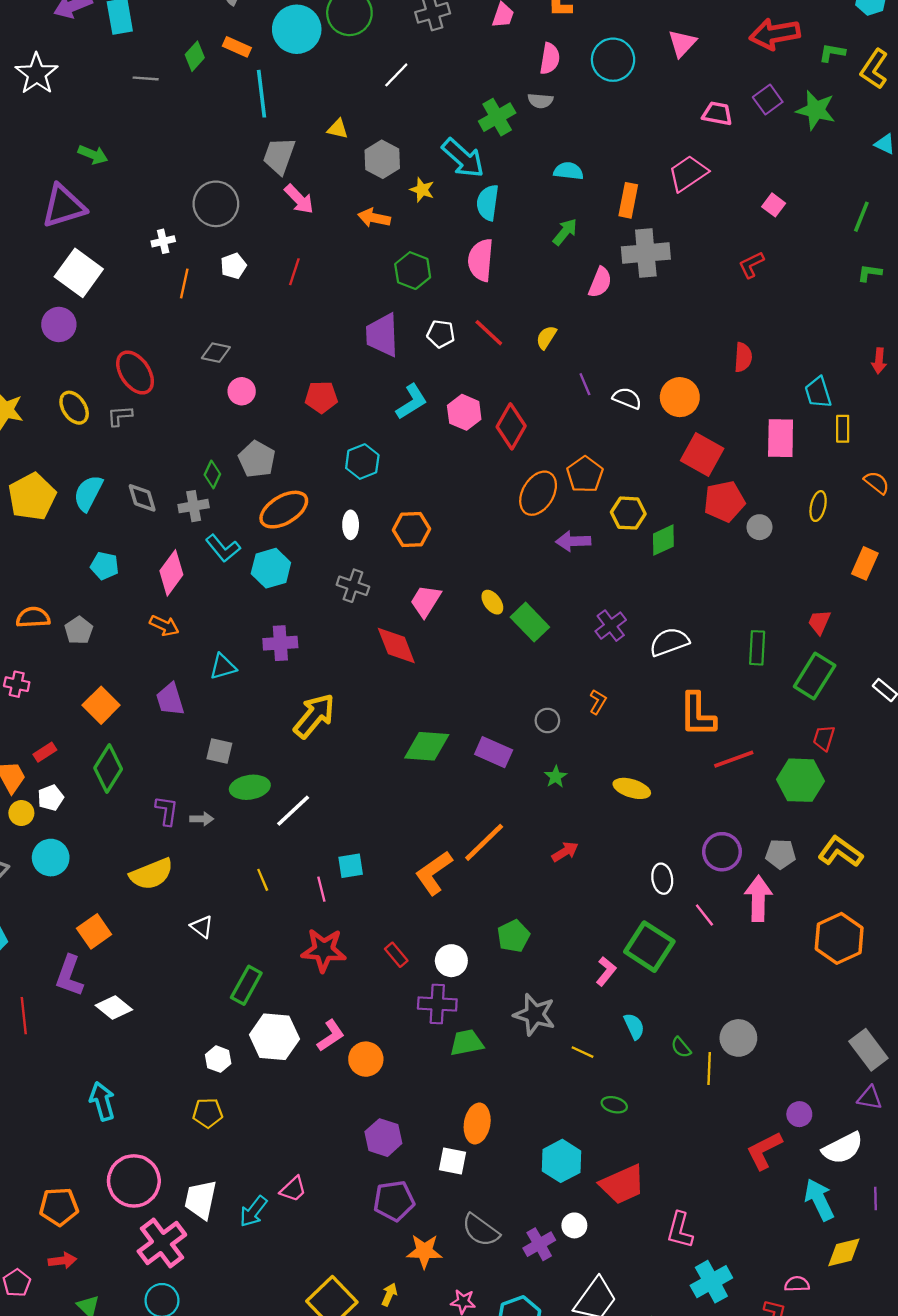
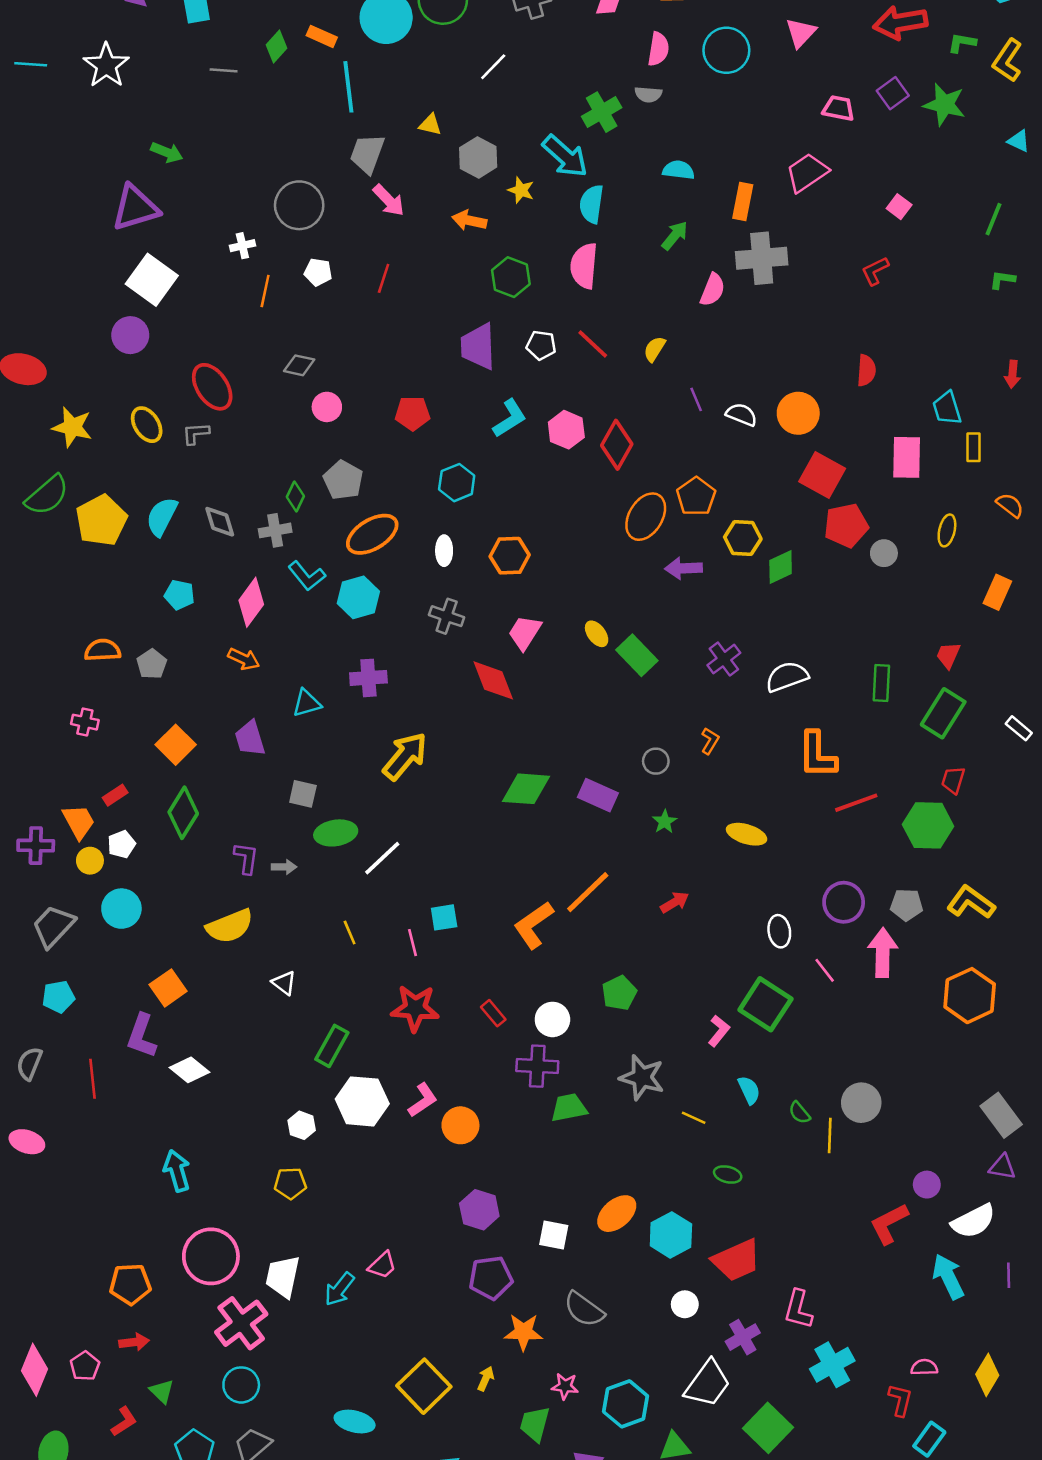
white pentagon: (233, 266) -> (318, 272), turned 30
orange ellipse: (477, 1124) -> (617, 1214), moved, turned 39
purple cross: (539, 1244) -> (743, 1337), moved
yellow diamond: (844, 1252) -> (987, 1375), moved, turned -45

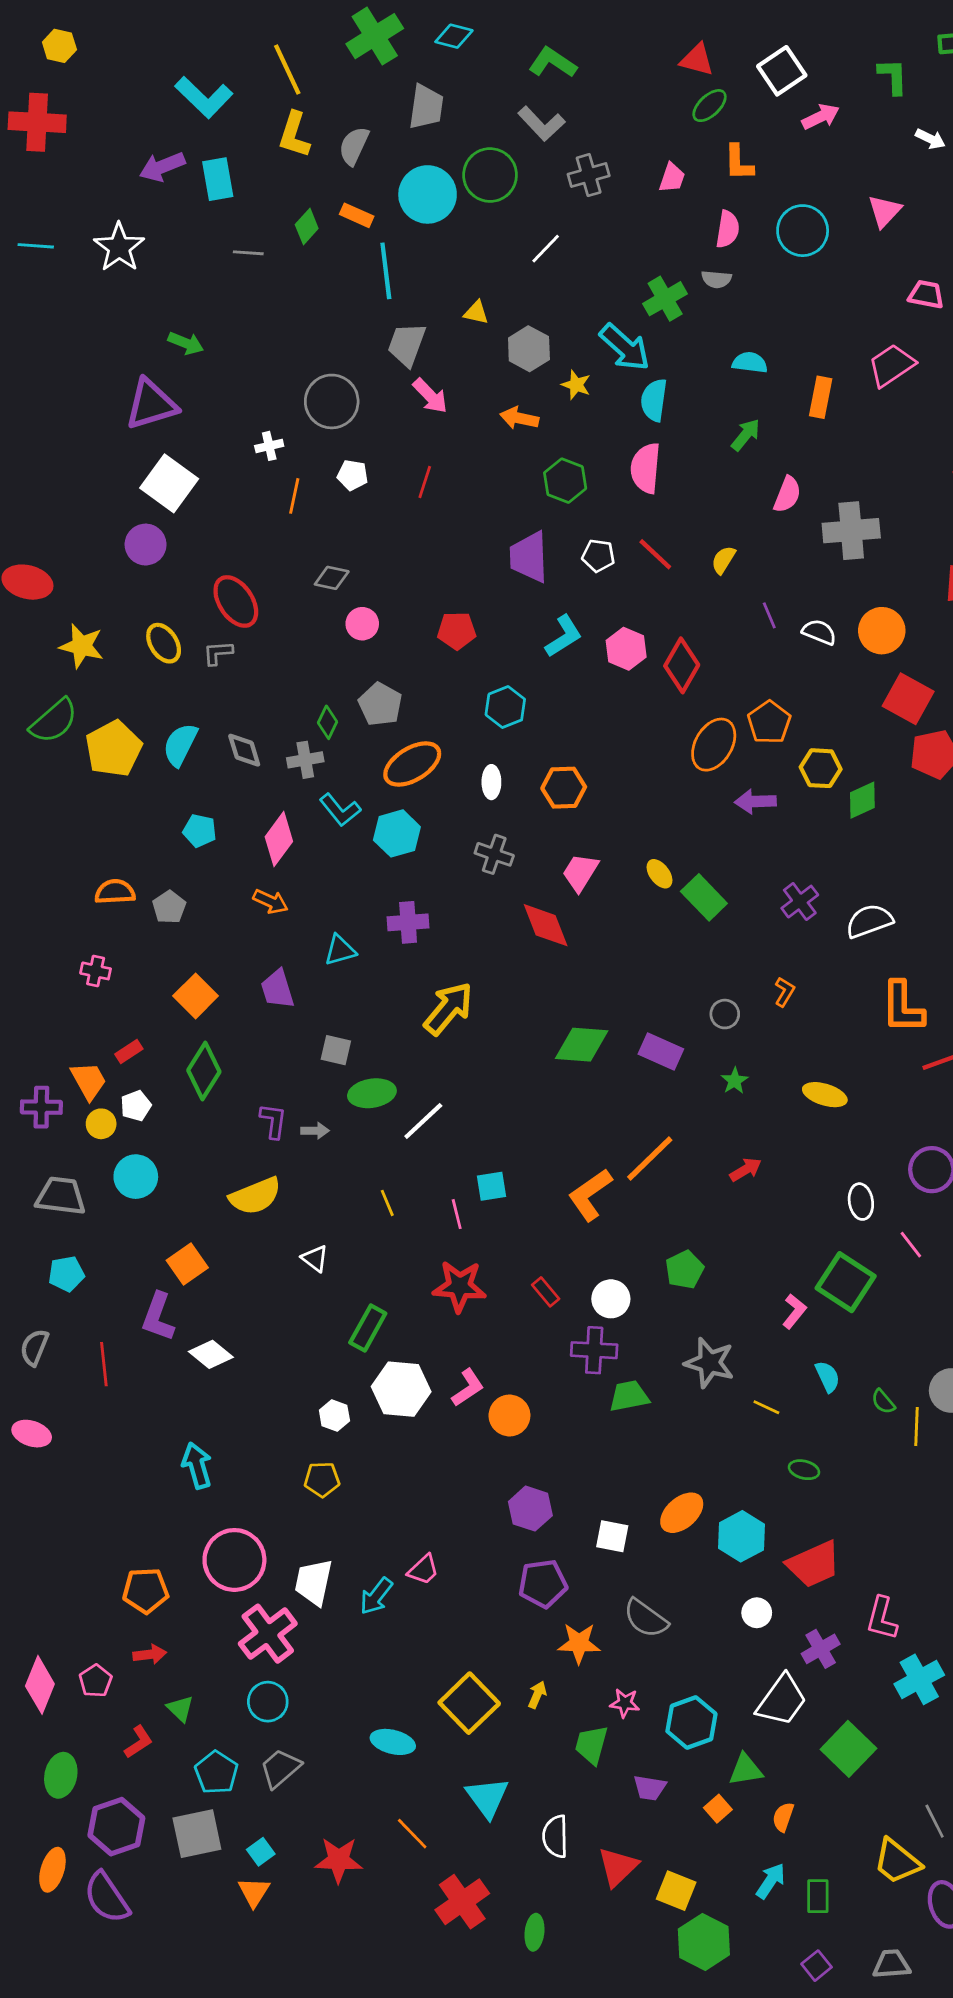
gray cross: (762, 258) -> (851, 531), moved
gray trapezoid: (53, 926) -> (61, 1196), turned 54

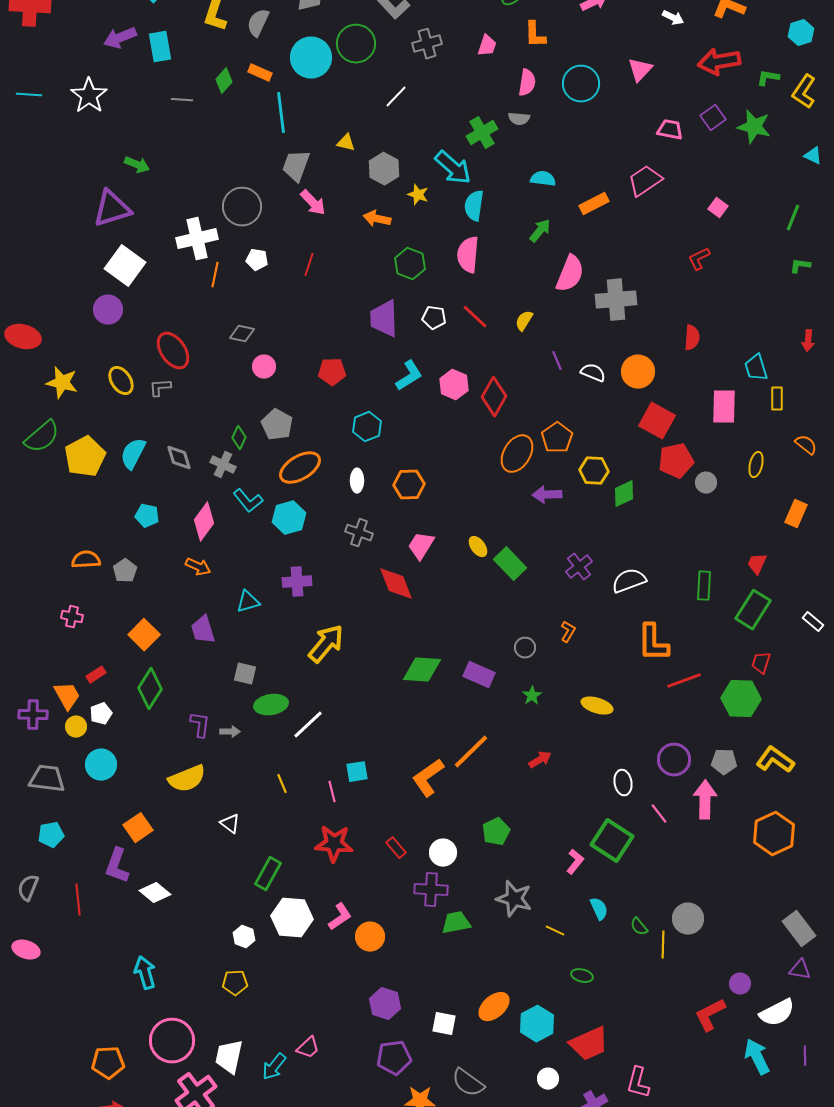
orange rectangle: (821, 397) -> (594, 204), turned 52
white cross: (269, 446) -> (197, 239), size x2.0
pink semicircle: (787, 495) -> (570, 274), size x1.4
gray cross: (305, 760) -> (223, 465), turned 35

